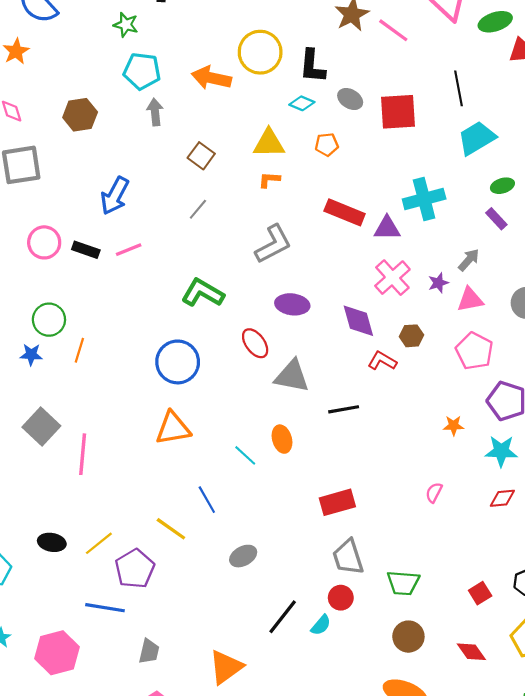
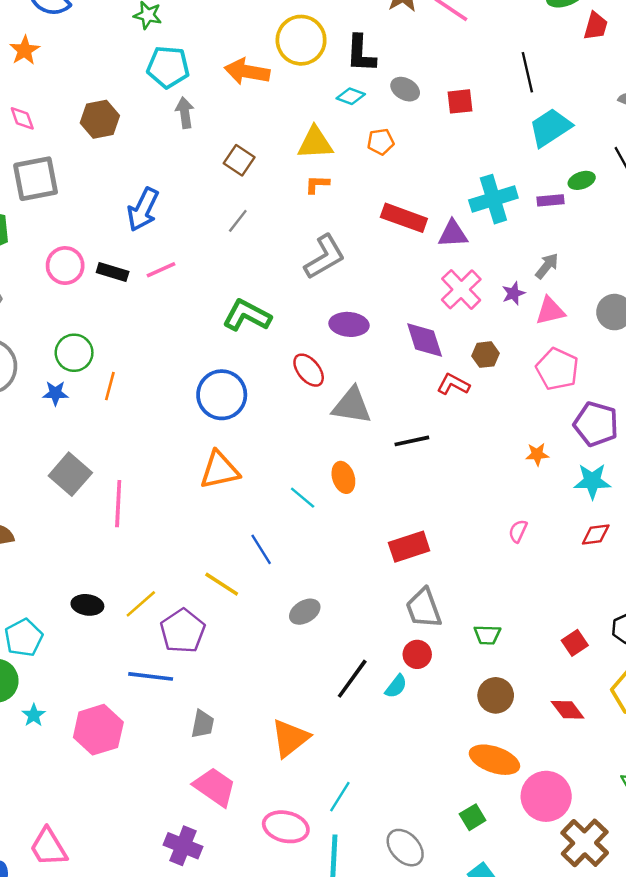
red square: (398, 112) -> (460, 101), size x0.6
purple rectangle: (496, 219) -> (550, 200), moved, turned -50
green trapezoid: (403, 583) -> (487, 635), size x0.7

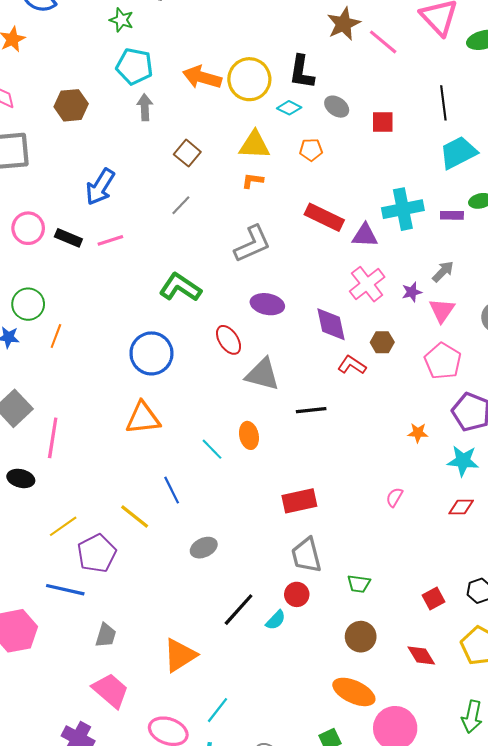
yellow circle: (301, 40) -> (249, 79), moved
pink triangle: (550, 311) -> (442, 310), turned -48
black ellipse: (87, 605) -> (21, 478), moved

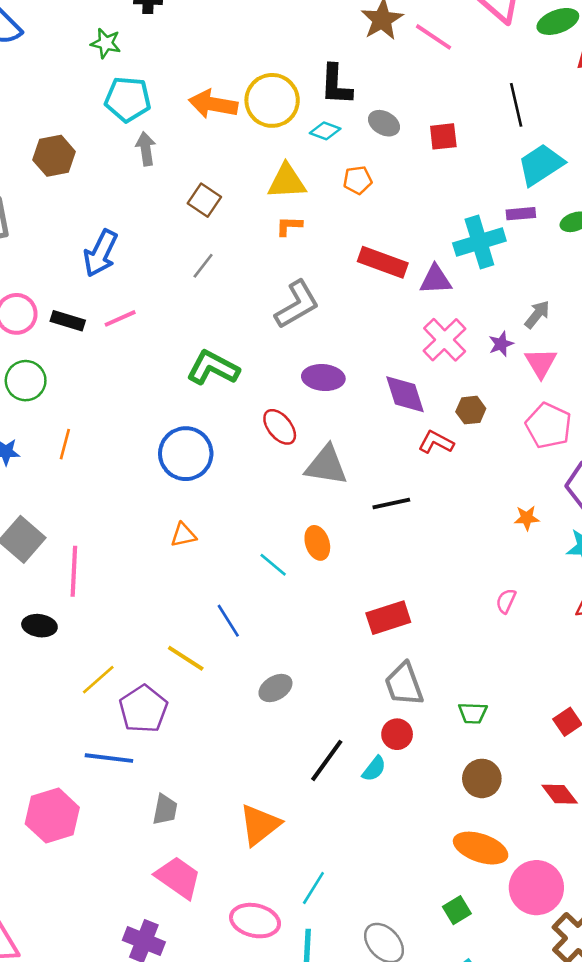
purple rectangle: (452, 215) -> (521, 214), moved
green circle: (28, 304) -> (26, 381), moved
orange triangle: (143, 418) -> (183, 535), size x0.6

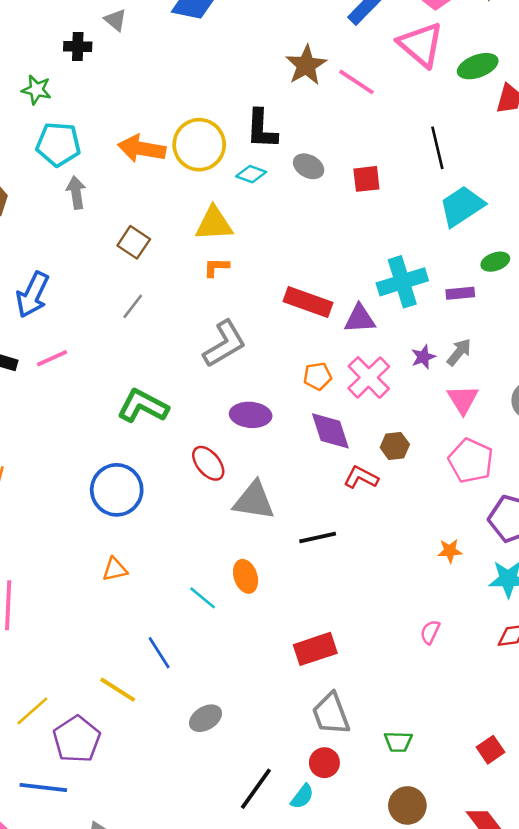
orange pentagon: (358, 180) -> (318, 376), moved
purple rectangle: (521, 214) -> (460, 293), moved
purple star: (501, 344) -> (423, 357), moved

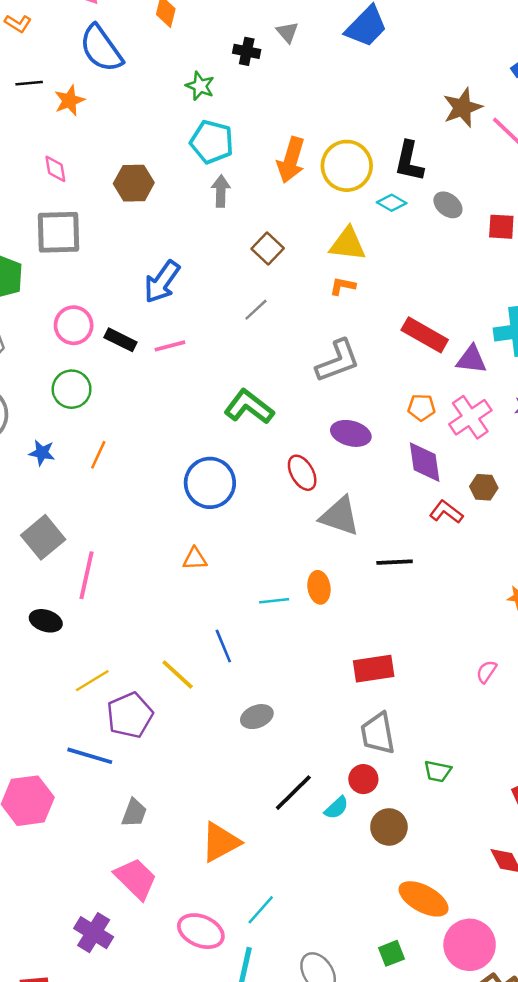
orange arrow: (142, 149) -> (291, 160), turned -93
cyan line: (203, 598) -> (274, 601), turned -56
brown circle: (407, 805) -> (389, 827), moved

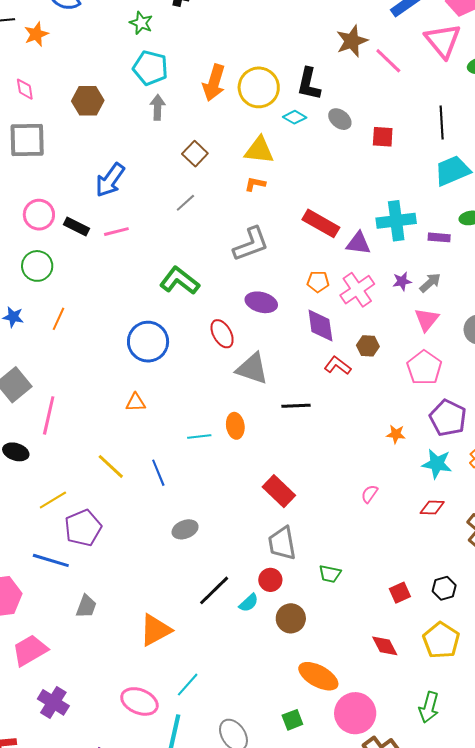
red rectangle: (374, 669) -> (279, 491), turned 52
yellow line: (178, 674) -> (111, 466), moved
pink trapezoid: (136, 879) -> (30, 650), moved, turned -75

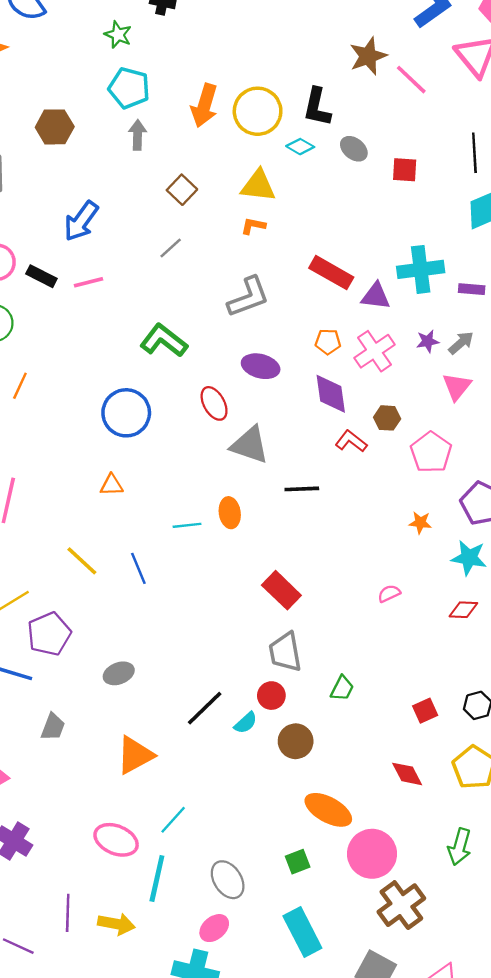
pink pentagon: (424, 368) -> (431, 452), moved
pink semicircle: (370, 494) -> (389, 593), turned 30
gray ellipse: (185, 529) -> (119, 673), moved
green trapezoid: (330, 574) -> (342, 688), turned -75

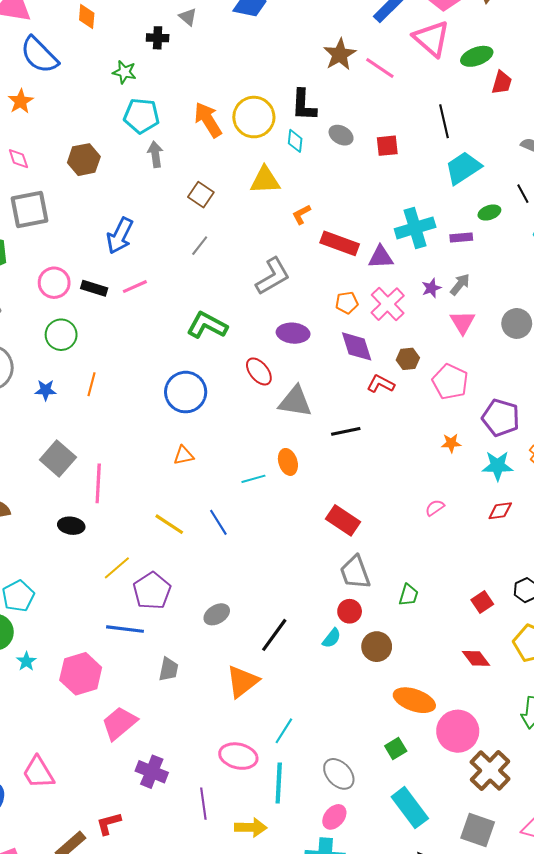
orange arrow: (204, 105) -> (208, 120), turned 141
cyan diamond: (300, 147) -> (295, 141), turned 75
orange L-shape: (253, 226) -> (301, 214), moved, turned -30
black line: (205, 708) -> (274, 635), moved
purple line: (68, 913) -> (203, 804), moved

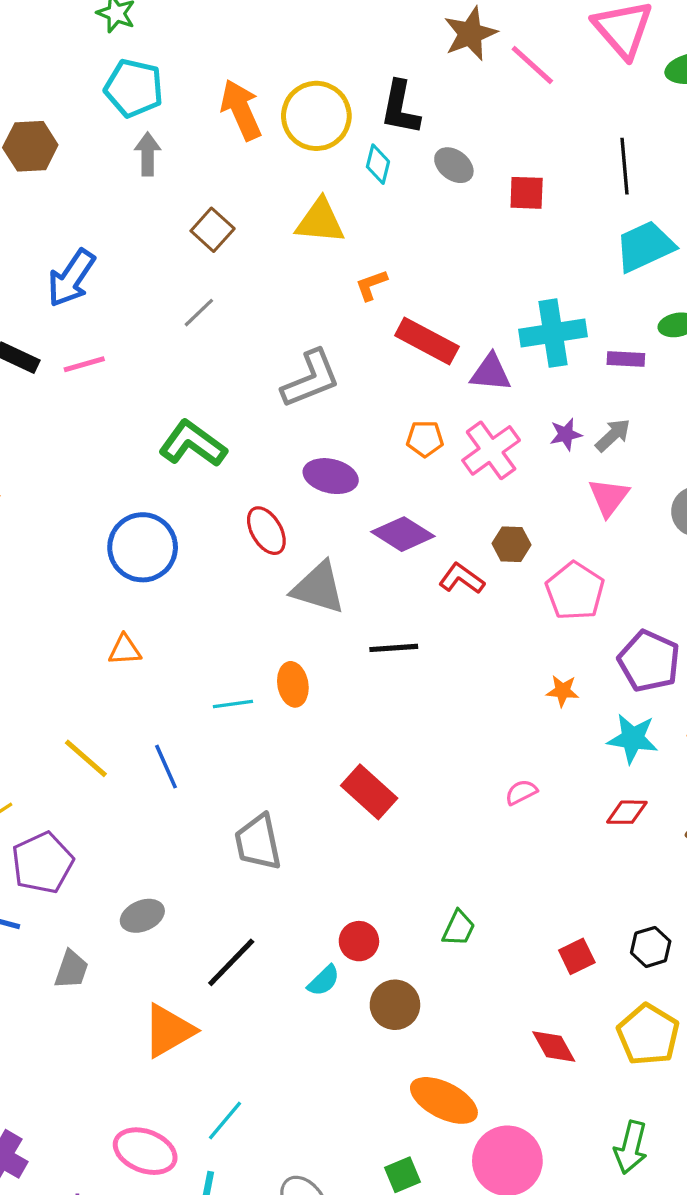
purple diamond: (357, 346) -> (403, 534), moved, turned -48
gray trapezoid: (355, 572) -> (258, 842), moved
gray trapezoid: (169, 669) -> (71, 970), moved

